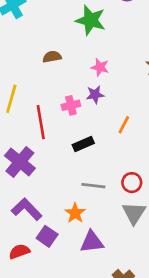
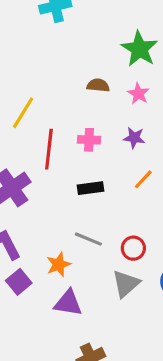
brown semicircle: (52, 57) -> (98, 85), moved
pink star: (100, 67) -> (138, 94), moved
purple star: (95, 95) -> (134, 138), moved

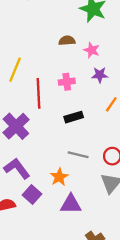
pink star: (138, 94) -> (92, 50), moved

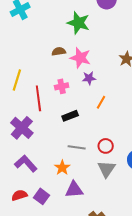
pink star: (92, 50) -> (80, 58), size x1.5
purple square: (32, 194) -> (42, 196), moved

